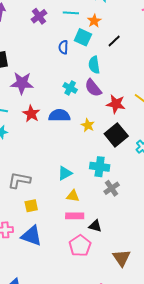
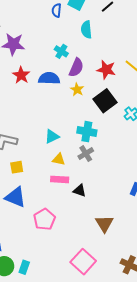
purple semicircle: (93, 88) -> (76, 68), moved, turned -120
gray cross: (112, 188) -> (86, 154), moved
pink pentagon: (80, 246) -> (44, 219), moved

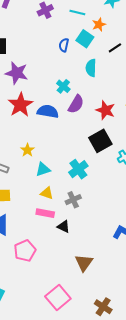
red star: (21, 75) -> (20, 105), size x1.4
yellow star: (77, 90) -> (27, 150), moved
cyan cross: (87, 132) -> (78, 169), turned 36
gray cross: (86, 154) -> (73, 200), moved

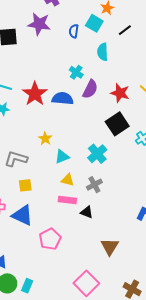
purple star: (17, 73) -> (39, 24), moved

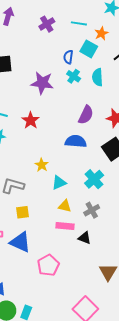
purple star: (39, 24) -> (42, 83), moved
cyan cross: (76, 72) -> (74, 76), moved
red star: (35, 94) -> (31, 120), size x0.7
blue semicircle: (63, 99) -> (76, 141), moved

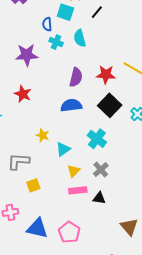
yellow triangle: (65, 206) -> (74, 171), turned -48
blue triangle: (20, 242) -> (37, 228), moved

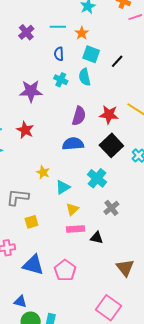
cyan square: (65, 12) -> (91, 54), moved
black line: (97, 12) -> (117, 61), moved
blue semicircle: (47, 24) -> (59, 54), moved
gray cross: (101, 170) -> (111, 208), moved

